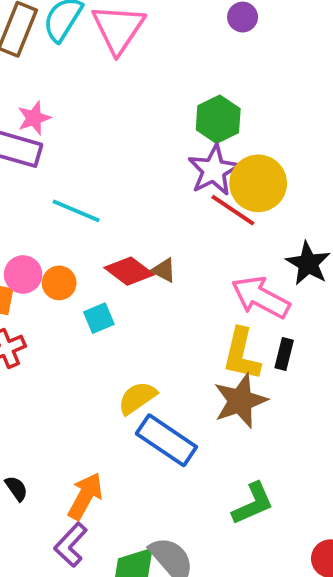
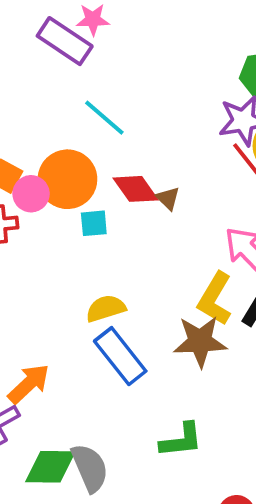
pink circle: (23, 274) -> (31, 194), moved
orange circle: (59, 283) -> (67, 179), size x1.8

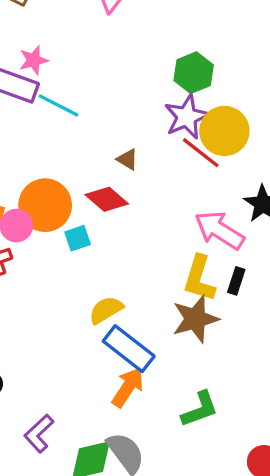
cyan line: (104, 118) -> (58, 105), moved
brown triangle: (168, 198) -> (127, 159), moved
orange arrow: (29, 384) -> (128, 387), moved

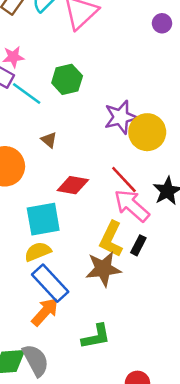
green hexagon: (194, 73) -> (67, 79), moved
red line: (201, 153) -> (124, 179), moved
brown triangle: (127, 159) -> (49, 140), moved
red diamond: (107, 199) -> (73, 185), moved, turned -40
cyan square: (78, 238) -> (43, 219), moved, size x1.8

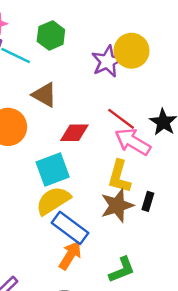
yellow circle: (147, 132) -> (131, 51), moved
brown triangle: (49, 140) -> (44, 95), size x1.6
black rectangle: (138, 245) -> (148, 201), moved
yellow semicircle: (38, 252) -> (53, 201), size x1.4

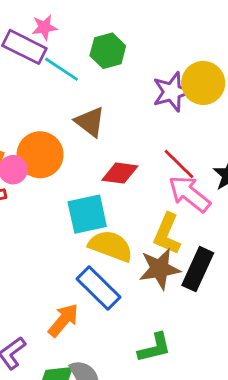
yellow semicircle: (53, 201) -> (111, 246), moved, turned 45
black rectangle: (148, 201) -> (198, 269), size x1.8
orange arrow: (70, 255) -> (63, 320), moved

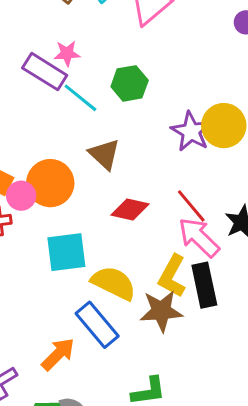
purple star: (172, 92) -> (191, 132), turned -30
cyan square: (87, 214) -> (66, 252), moved
black rectangle: (198, 269) -> (204, 285), moved, turned -42

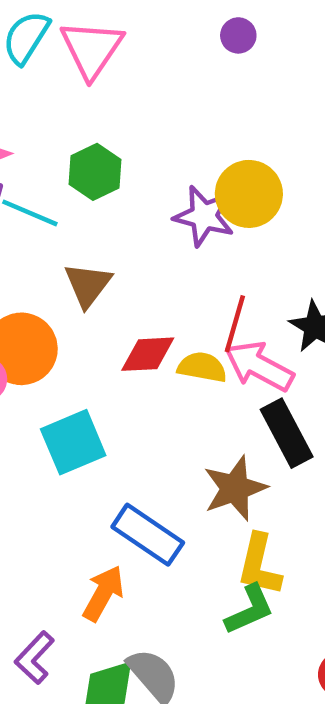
brown triangle: (104, 154) -> (88, 285), turned 40
red line: (191, 206) -> (235, 324), turned 72
yellow L-shape: (172, 276) -> (259, 565), moved
yellow semicircle: (114, 283) -> (202, 367), moved, size x0.7

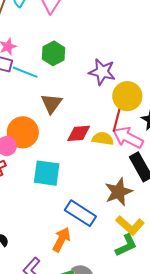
yellow circle: (249, 194) -> (127, 96), moved
cyan square: (73, 442) -> (47, 173), turned 32
yellow L-shape: (259, 565) -> (130, 225), turned -60

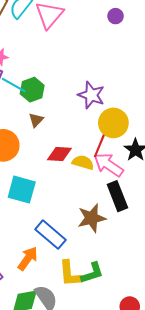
green hexagon: (54, 53) -> (32, 90), moved
brown triangle: (52, 103) -> (36, 120), size x0.7
yellow L-shape: (130, 225) -> (70, 274), moved, turned 36

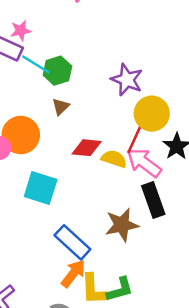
orange arrow: (28, 259) -> (73, 274), moved

